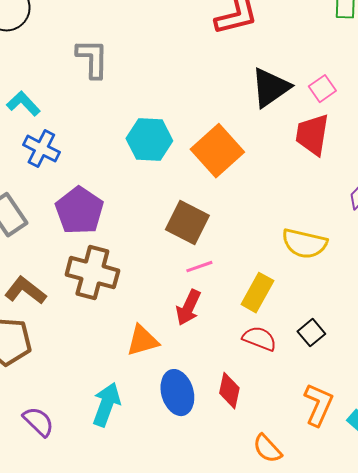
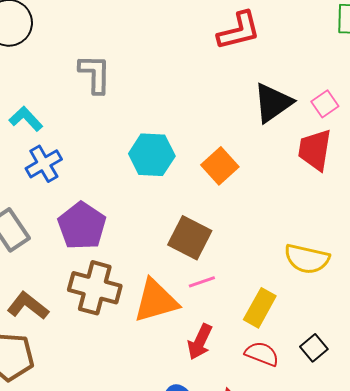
blue cross: (41, 149) -> (44, 164), turned 33
orange square: (217, 151) -> (220, 166), size x0.7
red arrow: (188, 308) -> (200, 342), moved
orange triangle: (142, 341) -> (156, 301), moved, size x1.4

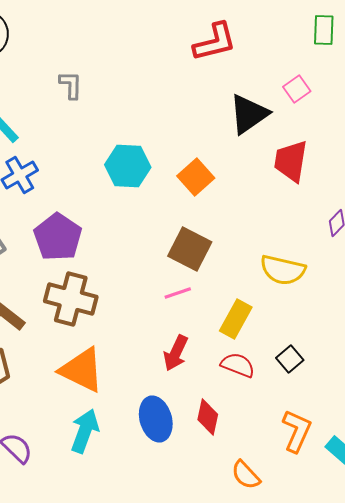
gray L-shape: (95, 74) -> (71, 85), size x0.7
pink square: (325, 104) -> (297, 89), moved
brown square: (190, 238) -> (190, 249), moved
orange triangle: (156, 301) -> (82, 370), moved, turned 42

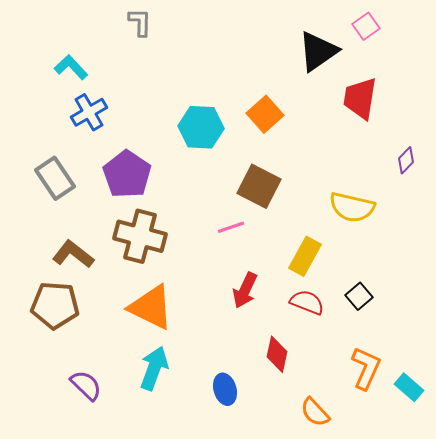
cyan hexagon: (128, 166) -> (201, 127), moved
pink line: (178, 293) -> (231, 227), moved
blue ellipse: (156, 419) -> (225, 389), moved, size x0.7

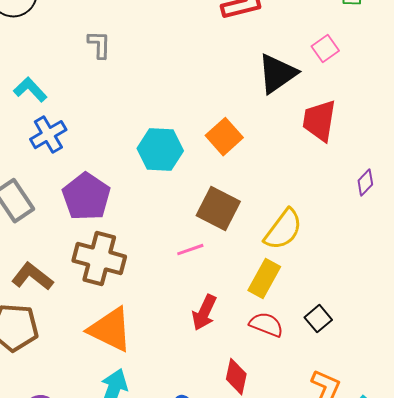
yellow semicircle: (352, 207) -> (283, 230), moved, turned -66

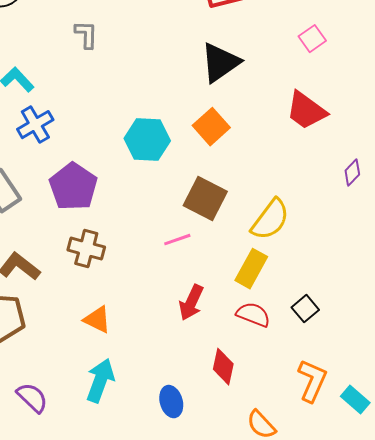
black triangle: (277, 74) -> (220, 63), moved
red trapezoid: (319, 121) -> (306, 111), turned -63
brown cross: (99, 259) -> (86, 249), size x0.7
orange triangle: (110, 330) -> (97, 320), size x0.6

